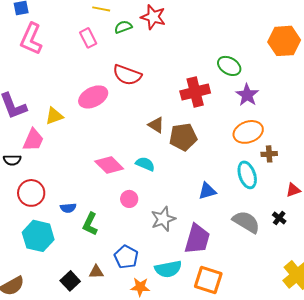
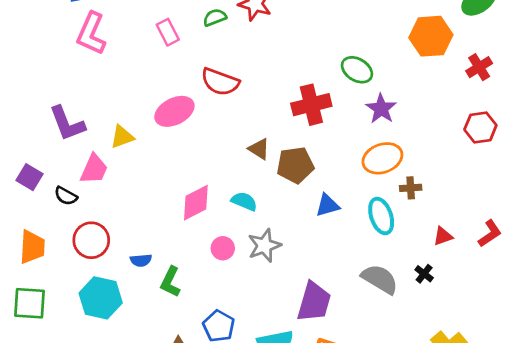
black semicircle: (12, 160) -> (66, 196), turned 30
pink diamond: (109, 165) -> (196, 203), turned -72
blue triangle: (207, 191) -> (327, 205), moved
gray star: (163, 219) -> (264, 246), moved

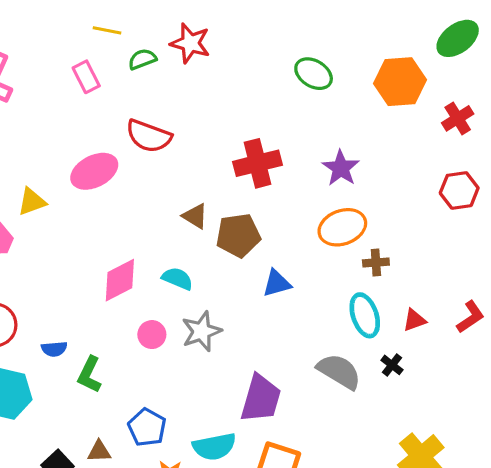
green ellipse: (357, 70) -> (314, 74), moved
cyan ellipse: (381, 216) -> (365, 315), moved

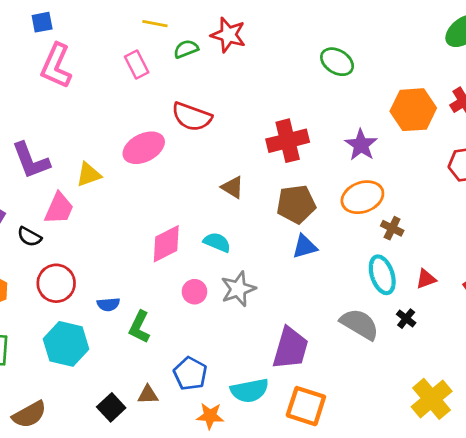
orange hexagon: (400, 82) -> (413, 110), moved
brown pentagon: (238, 235) -> (296, 204), moved
brown cross: (376, 263) -> (392, 228), turned 30

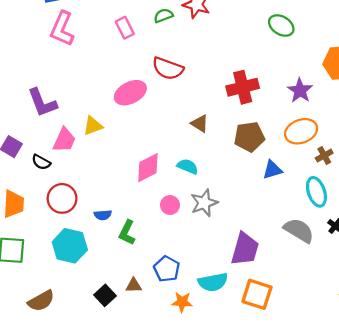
yellow triangle: (89, 175) -> (93, 126), moved
brown cross: (392, 228) -> (324, 155), turned 35
blue triangle: (305, 247) -> (272, 170), moved

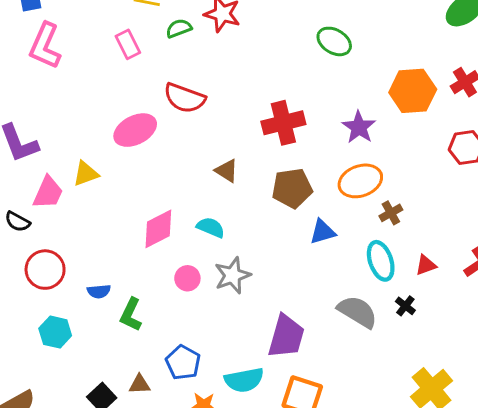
cyan hexagon: (70, 246) -> (55, 332), size x0.7

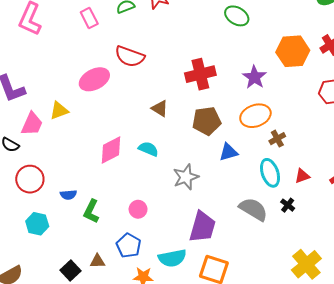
gray star: (232, 275) -> (186, 177), moved
pink circle: (187, 278) -> (138, 209), moved

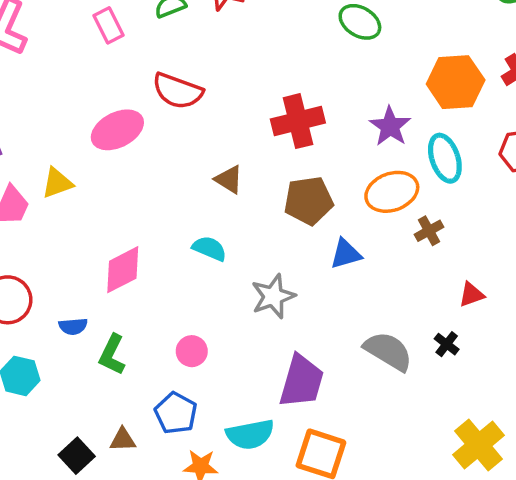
pink diamond: (111, 150) -> (123, 270), moved
cyan ellipse: (270, 173) -> (445, 158), moved

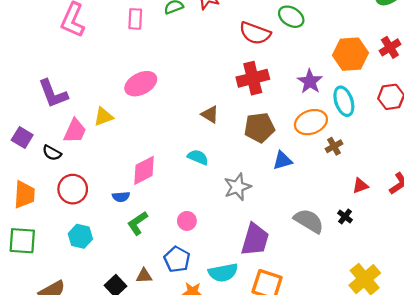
pink rectangle: (109, 25) -> (135, 19), turned 30
red semicircle: (178, 91) -> (255, 33), moved
blue semicircle: (73, 326) -> (121, 197), moved
green L-shape: (112, 355) -> (137, 223), turned 30

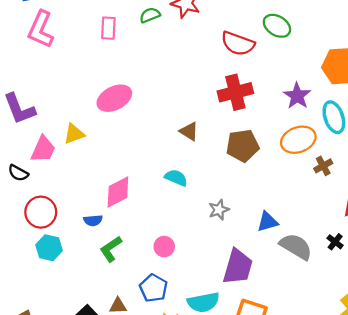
blue triangle: (282, 161) -> (267, 222), moved
gray star: (237, 187) -> (219, 210), size x0.7
cyan hexagon: (80, 236) -> (49, 248), moved

